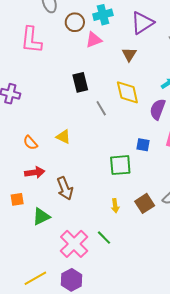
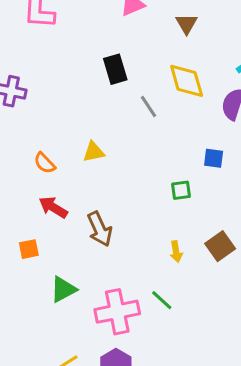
yellow triangle: (63, 137) -> (94, 152), turned -35
green square: (120, 165) -> (181, 190), size x0.6
red arrow: (35, 172) -> (53, 207), turned -138
green triangle: (41, 217) -> (63, 289), moved
pink cross: (74, 244) -> (117, 312), turned 36

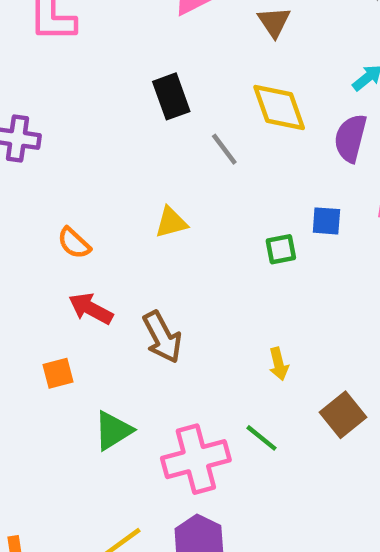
yellow triangle: (94, 152) -> (171, 222), moved
green square: (181, 190) -> (281, 249), moved
brown square: (220, 246) -> (343, 415), moved

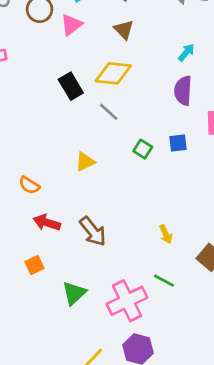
yellow diamond: (279, 108) -> (113, 73), moved, turned -54
green square: (281, 249) -> (143, 149), moved, turned -36

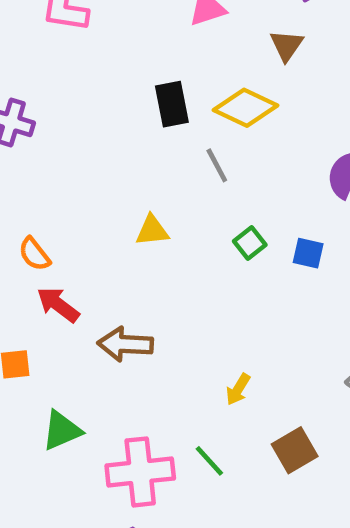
orange semicircle: (29, 185) -> (34, 254), moved
brown arrow: (93, 231) -> (125, 344), turned 112
yellow arrow: (166, 234) -> (238, 389), turned 36

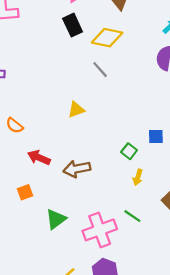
black rectangle: (172, 104) -> (73, 25), moved
green square: (250, 243) -> (129, 151), moved
blue square: (308, 253) -> (156, 137), moved
orange semicircle: (34, 254) -> (15, 126), moved

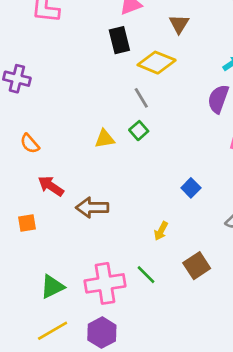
blue square: (156, 137) -> (191, 188), turned 35
green square: (129, 151) -> (139, 131), moved
green triangle: (56, 219) -> (52, 287), moved

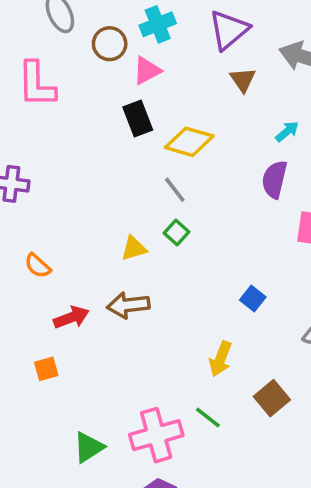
brown triangle: (179, 24) -> (243, 80), moved
red arrow: (51, 186) -> (71, 317), turned 132
brown arrow: (92, 208) -> (128, 305), moved
yellow arrow: (161, 231) -> (221, 359), size x1.4

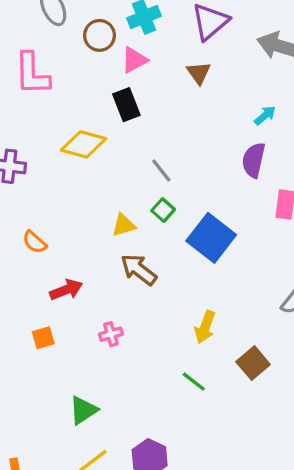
brown triangle: (243, 80) -> (199, 73), moved
yellow diamond: (189, 142) -> (84, 144), moved
blue square: (253, 299) -> (211, 238), moved, size x2.0
brown arrow: (128, 305) -> (139, 270), moved, turned 45
pink cross: (156, 435) -> (111, 334), moved, size x0.5

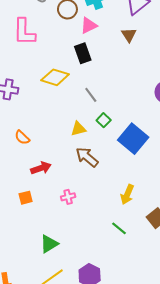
gray line: (161, 170) -> (91, 95), moved

